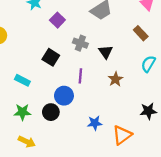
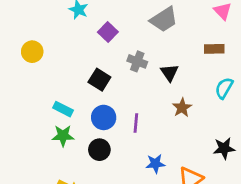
brown rectangle: (141, 33) -> (214, 49), turned -48
purple line: (80, 76) -> (136, 123), moved
blue circle: (64, 96) -> (104, 117), moved
green star: (22, 112) -> (63, 136), moved

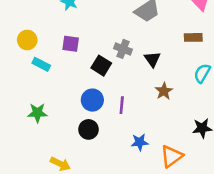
purple square: (108, 32) -> (71, 44), moved, turned -36
black square: (99, 80) -> (101, 66), moved
cyan rectangle: (63, 109) -> (41, 64), moved
green star: (63, 136) -> (37, 113), moved

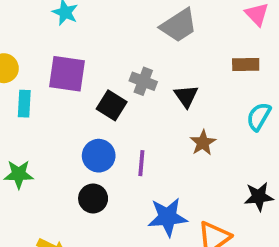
purple square: (71, 44) -> (67, 74), size x1.5
cyan rectangle: (41, 64) -> (24, 104), turned 66
blue star: (140, 142) -> (168, 217), size x1.5

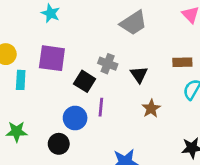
brown rectangle: (246, 64) -> (182, 62), moved
purple line: (141, 163) -> (101, 107), moved
black circle: (93, 198) -> (59, 144), moved

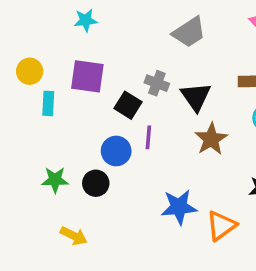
cyan star: (51, 13) -> (86, 20), turned -30
black triangle: (139, 75) -> (196, 97), size x1.4
brown star: (151, 108) -> (211, 139), size x1.4
green star: (17, 132) -> (55, 180), moved

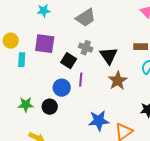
gray trapezoid: (189, 32) -> (86, 18), moved

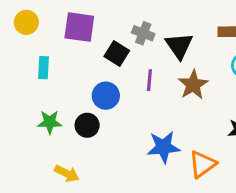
cyan rectangle: (22, 60) -> (43, 68), moved
purple line: (81, 80) -> (149, 80), moved

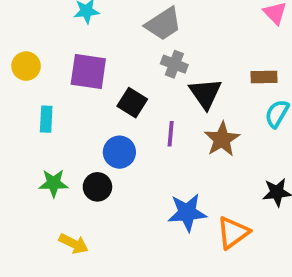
gray cross: (143, 33) -> (174, 64), moved

